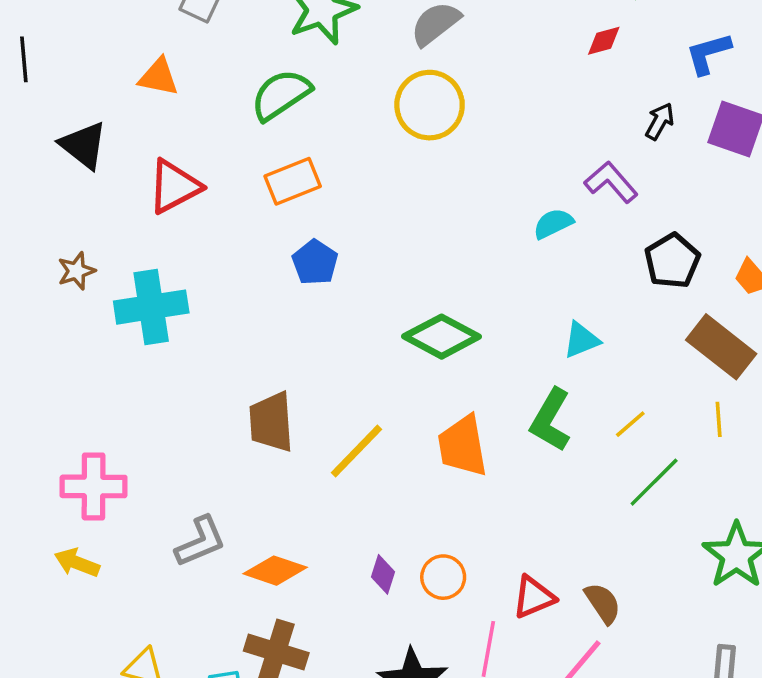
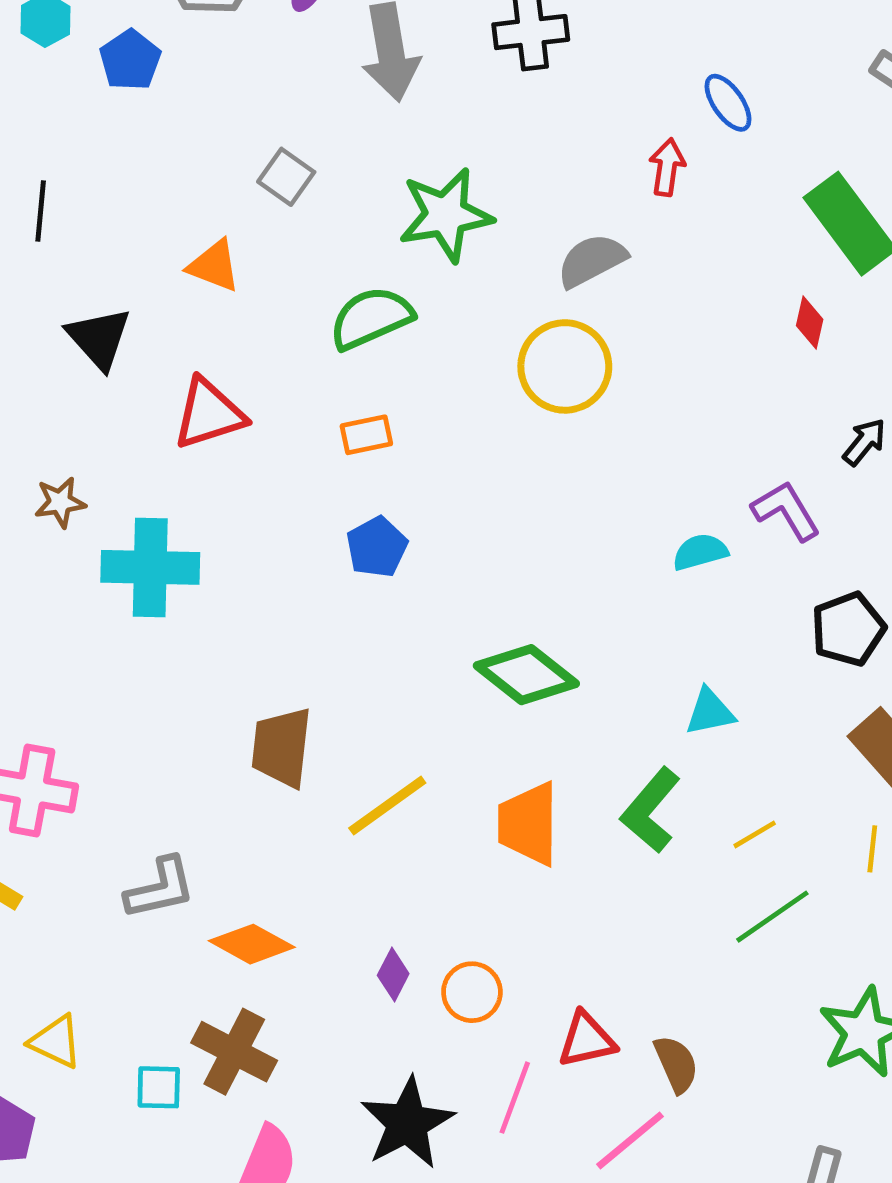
red diamond: (604, 41) -> (810, 323), turned -72
orange rectangle: (293, 181) -> (366, 435), size x0.7

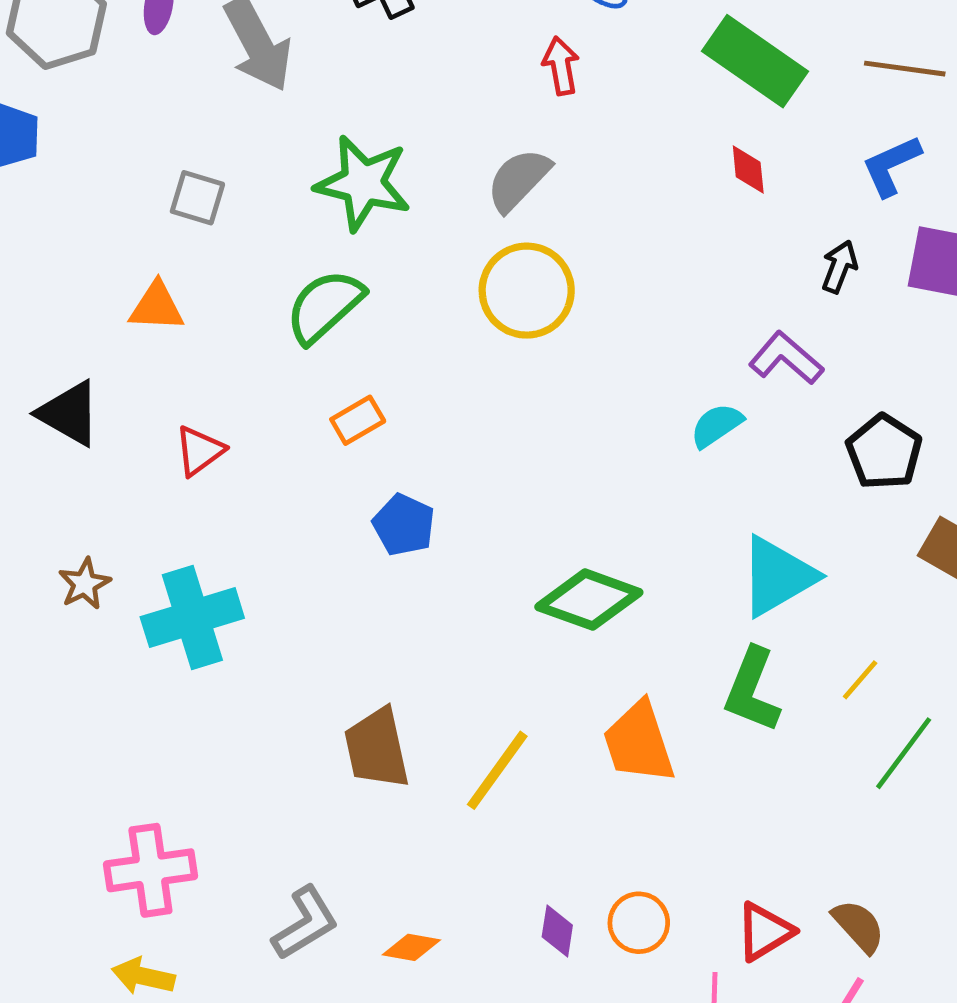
green star: (446, 215) -> (363, 183), turned -30
red triangle: (209, 414) -> (199, 451), size x0.7
cyan triangle: (710, 712) -> (778, 576), size x1.6
orange diamond: (252, 944) -> (411, 947), size x0.7

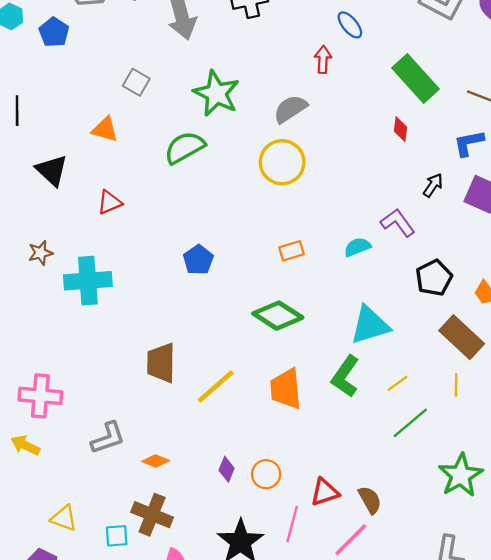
orange rectangle: (358, 420) -> (291, 251), moved

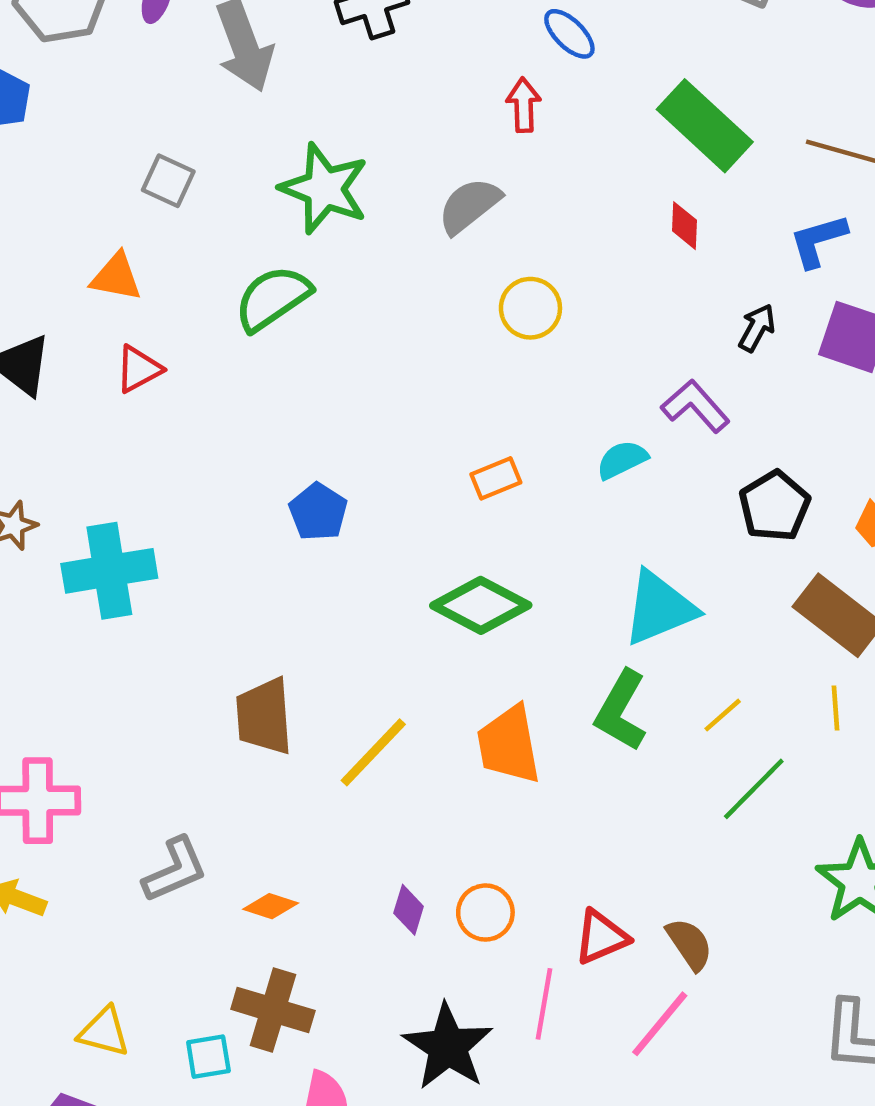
yellow circle: (282, 162) -> (530, 308), moved, size x0.7
red triangle: (109, 202) -> (139, 369), moved

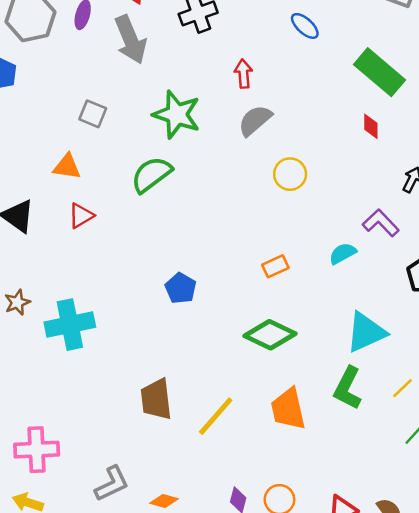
red arrow: (524, 105) -> (243, 74), moved

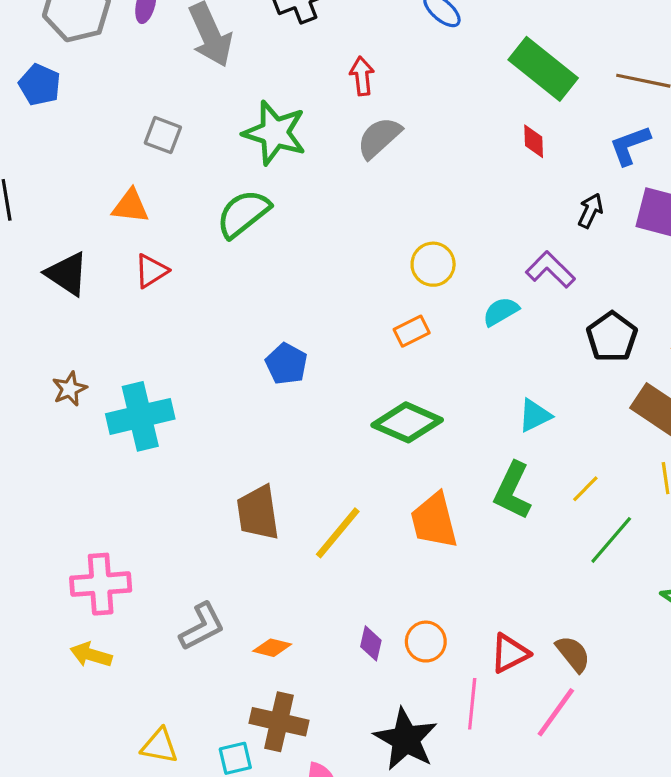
yellow circle: (290, 174) -> (433, 264), moved
cyan triangle: (366, 332) -> (535, 416), size x0.6

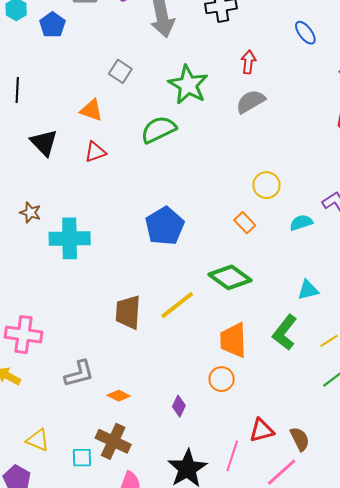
orange rectangle: (412, 331) -> (245, 223), turned 60
blue pentagon: (286, 364) -> (165, 226), size x1.5
brown star: (70, 389) -> (30, 213), turned 30
yellow line: (338, 533) -> (177, 305), moved
orange circle: (426, 642) -> (222, 379), moved

